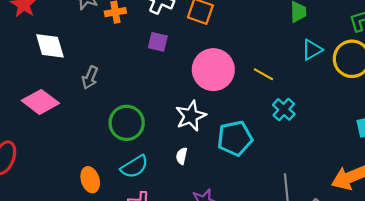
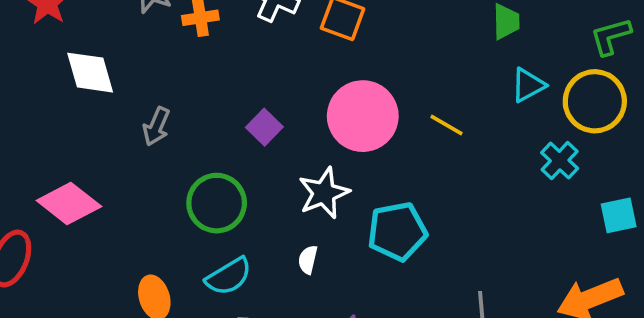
purple square: (158, 42) -> (264, 127), moved, turned 30
pink diamond: (40, 102) -> (69, 204), moved
cyan cross: (284, 109) -> (560, 161), moved

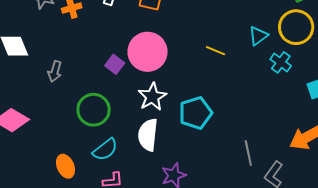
cyan triangle: (528, 85) -> (258, 36), moved
pink circle: (363, 116) -> (148, 52), moved
white semicircle: (308, 260) -> (148, 135), size x2.0

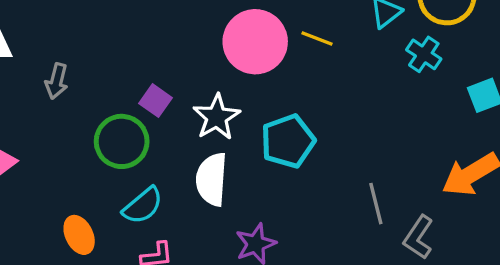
pink circle: (148, 52) -> (255, 42), moved
purple square: (115, 64) -> (155, 101), moved

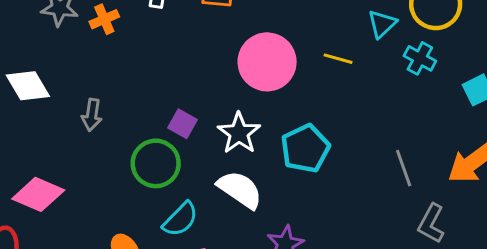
yellow line: (317, 39) -> (338, 59), moved
white semicircle: (212, 179) -> (240, 190), turned 126
gray line: (376, 204) -> (404, 168), moved

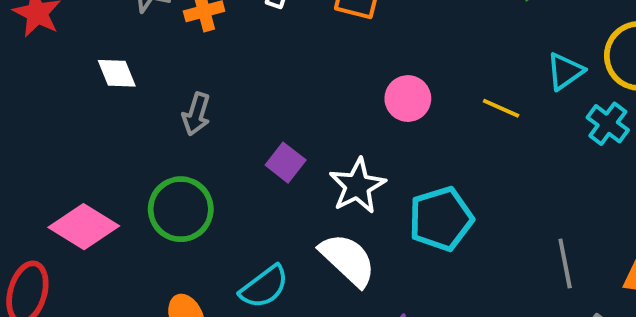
pink circle: (267, 62) -> (408, 99), size x0.6
white diamond: (28, 86) -> (117, 73), moved, size x0.7
gray arrow: (92, 115) -> (196, 114), moved
green circle: (156, 163) -> (181, 209), moved

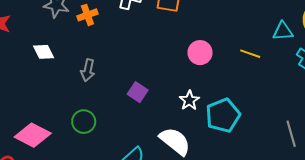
cyan triangle: (565, 71) -> (283, 31), turned 35
white star: (357, 186) -> (189, 100), moved, size x0.7
green circle: (181, 209) -> (84, 122), size x0.7

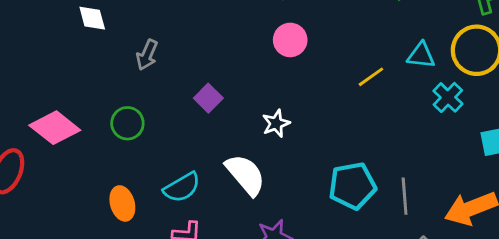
pink circle: (200, 53) -> (290, 40), moved
yellow line: (250, 54) -> (371, 77), turned -66
cyan pentagon: (223, 115) -> (352, 186), moved

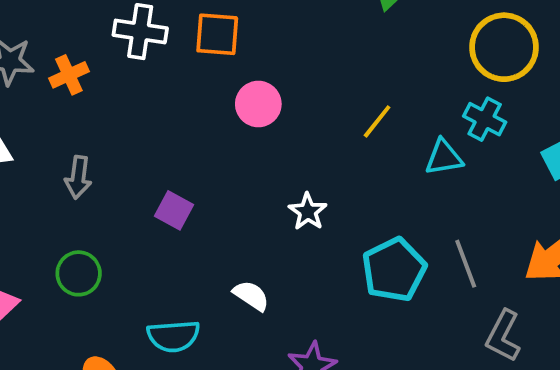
cyan triangle: (421, 55) -> (444, 157), moved
white star: (276, 123) -> (308, 212), moved
white semicircle: (245, 175) -> (251, 296), size x0.6
cyan semicircle: (182, 187) -> (173, 336), turned 42

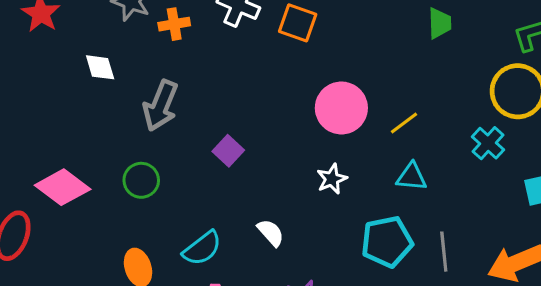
pink circle: (258, 104) -> (341, 108), moved, size x1.4
cyan triangle: (444, 157) -> (412, 177), moved
gray arrow: (78, 177) -> (161, 106), size x1.5
cyan semicircle: (173, 336) -> (202, 248), turned -48

